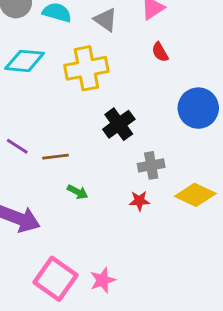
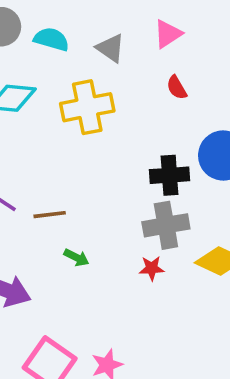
black cross: (119, 124) -> (170, 175), moved, turned 32
gray cross: (151, 165) -> (166, 225), size x1.4

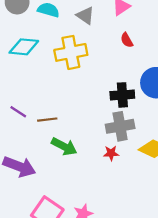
green arrow: (76, 257) -> (64, 146), size x1.6

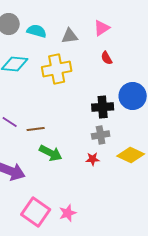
gray triangle: (85, 16) -> (70, 36), turned -42
gray cross: (120, 126) -> (101, 135), size x0.7

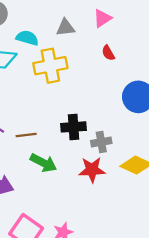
cyan semicircle: (37, 31) -> (27, 38), moved
black cross: (103, 107) -> (74, 127), moved
red star: (93, 159) -> (92, 170), size x1.6

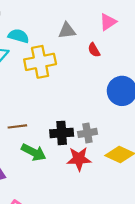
pink triangle: (102, 18) -> (108, 22), moved
gray triangle: (65, 28) -> (67, 31), moved
black cross: (74, 127) -> (62, 133), moved

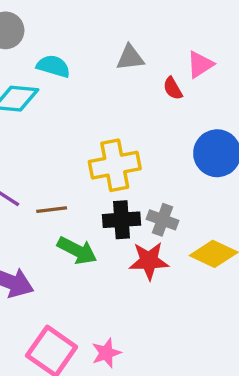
pink triangle: (108, 22) -> (200, 65), moved
yellow cross: (40, 62) -> (115, 165), moved
gray cross: (87, 133) -> (163, 220), turned 30

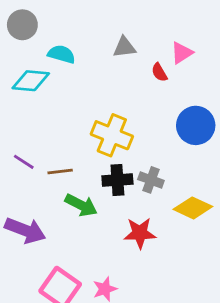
yellow cross: (115, 165) -> (112, 135), turned 33
red star: (149, 261) -> (140, 233), moved

